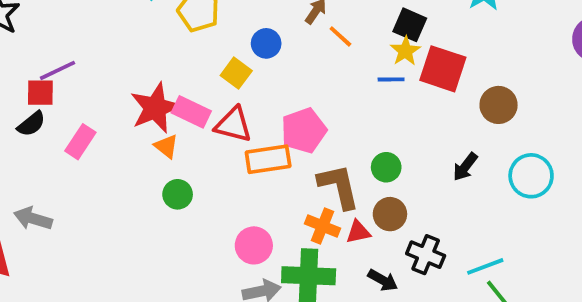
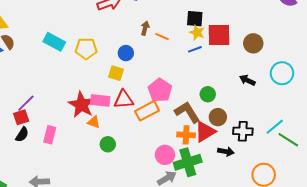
black arrow: (465, 167) -> (247, 80), turned 98
red triangle: (358, 232) -> (205, 132), size x1.6
pink circle: (254, 245) -> (165, 155), moved

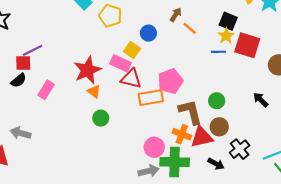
pink rectangle: (100, 101) -> (121, 63), moved
black cross: (243, 131) -> (240, 149), turned 30

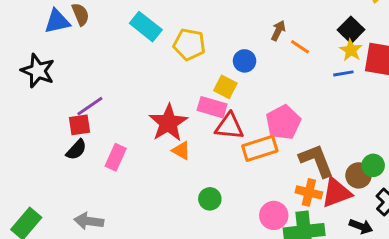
black square: (228, 21) -> (351, 30), turned 30
green circle: (217, 101) -> (373, 165), moved
green circle: (101, 118) -> (210, 199), moved

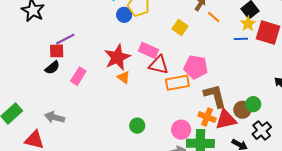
blue circle: (245, 61) -> (124, 15), moved
yellow square: (225, 87) -> (180, 28), moved
pink pentagon: (283, 122) -> (196, 67), turned 30
green circle: (210, 199) -> (137, 126), moved

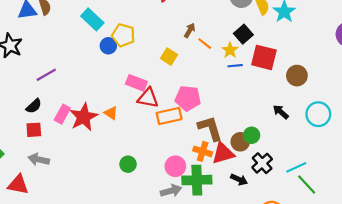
yellow star: (248, 24) -> (230, 50), moved
red square: (57, 51) -> (34, 130), moved
red star: (117, 57) -> (84, 117), moved

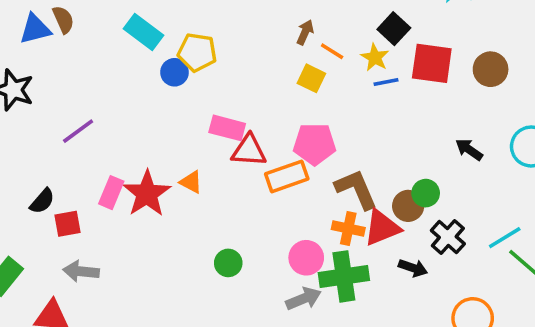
yellow square: (169, 57) -> (311, 78), moved
brown circle: (297, 76) -> (491, 69), moved
black semicircle: (34, 106) -> (42, 201), moved

